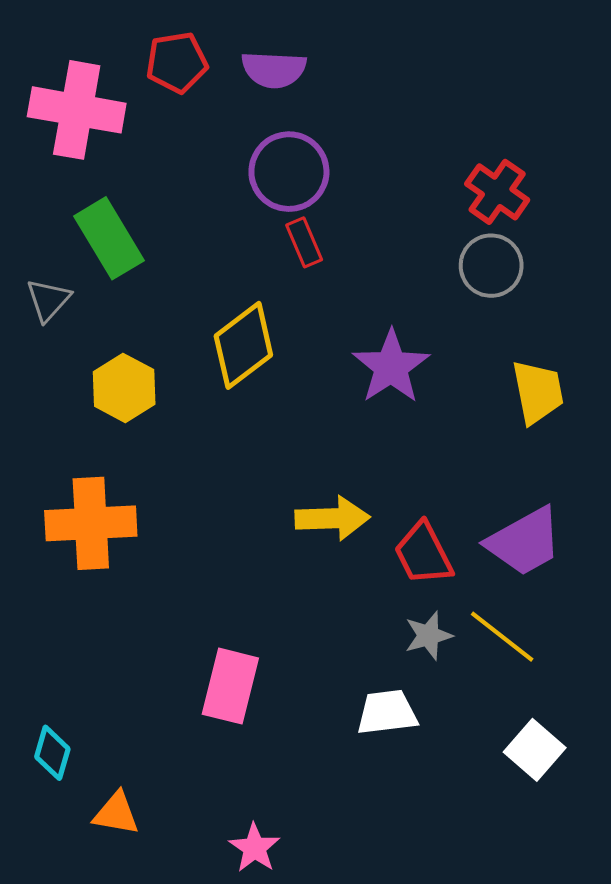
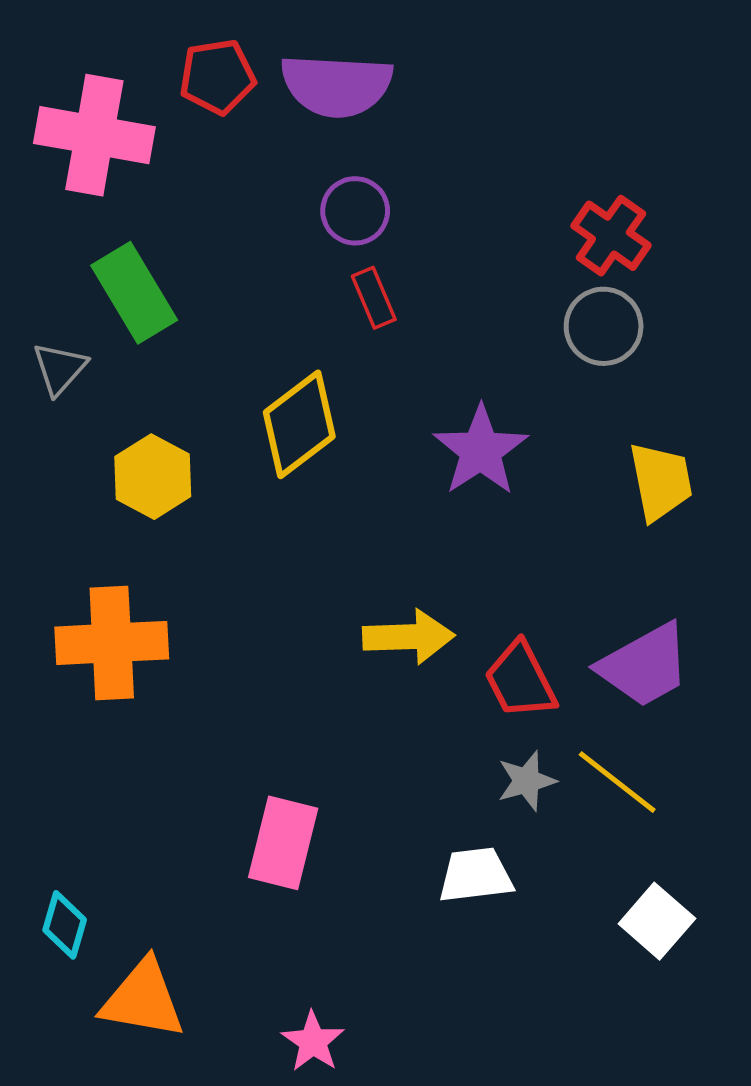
purple semicircle: (274, 70) -> (337, 85), size x1.4
purple circle: (289, 172) -> (355, 211), size x0.7
orange triangle: (116, 813) -> (143, 999), size x1.5

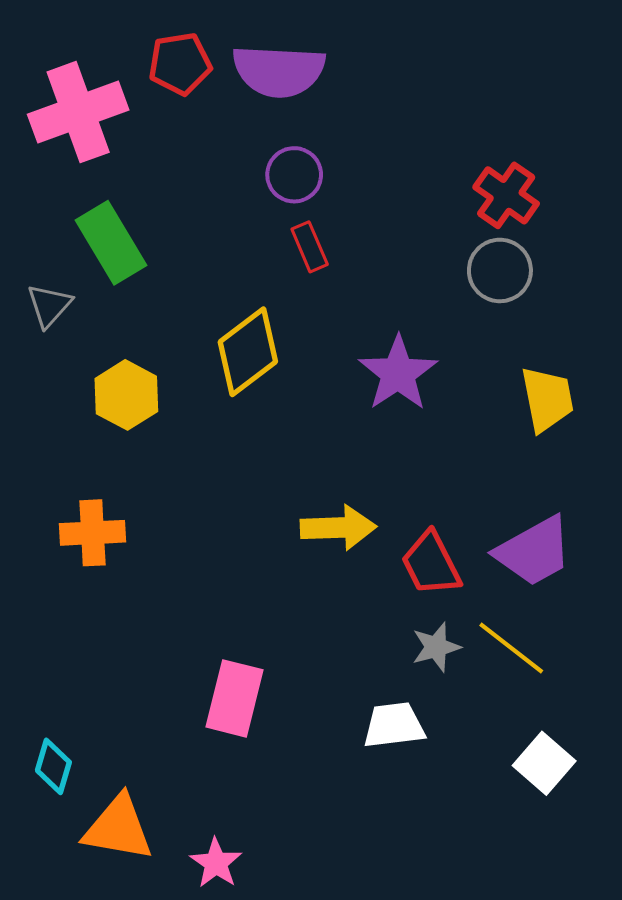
pink cross: (94, 135) -> (78, 112), turned -30
orange cross: (112, 643) -> (93, 533), size x0.7
pink star: (313, 1042) -> (216, 863), moved

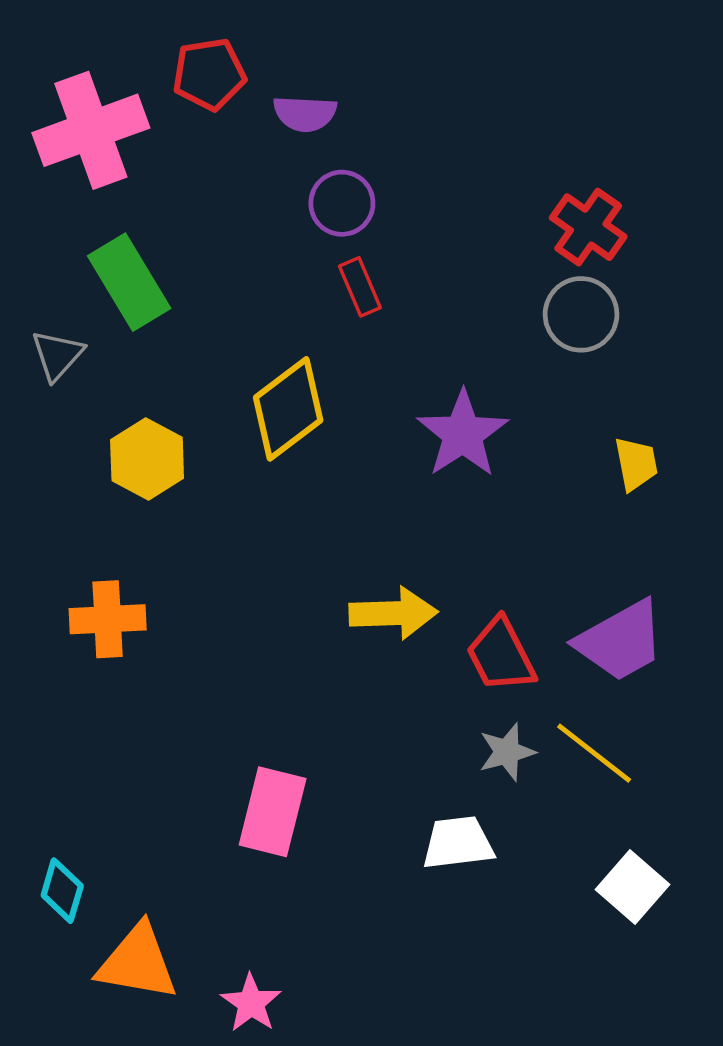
purple semicircle: (279, 71) -> (305, 114), moved, size x0.6
yellow trapezoid: (547, 399) -> (636, 464), size x0.7

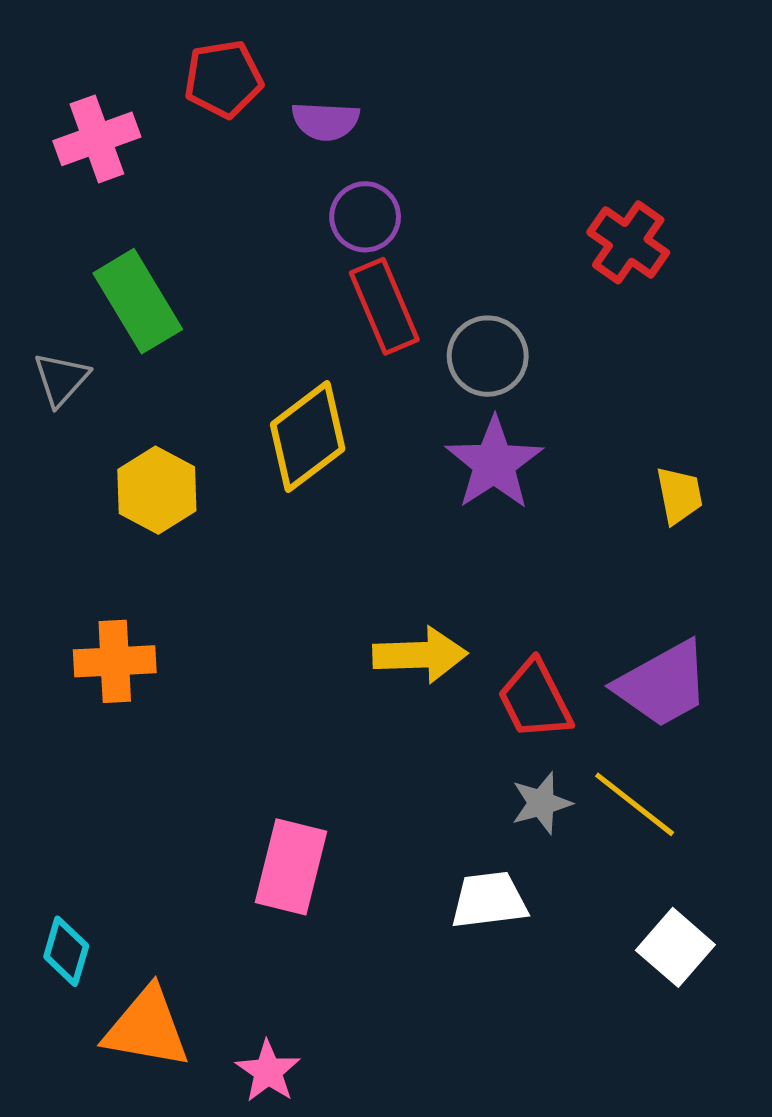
pink cross: (91, 130) -> (97, 139), size x0.7
red rectangle: (360, 287) -> (384, 306), size x1.5
gray circle: (581, 314) -> (488, 356), moved

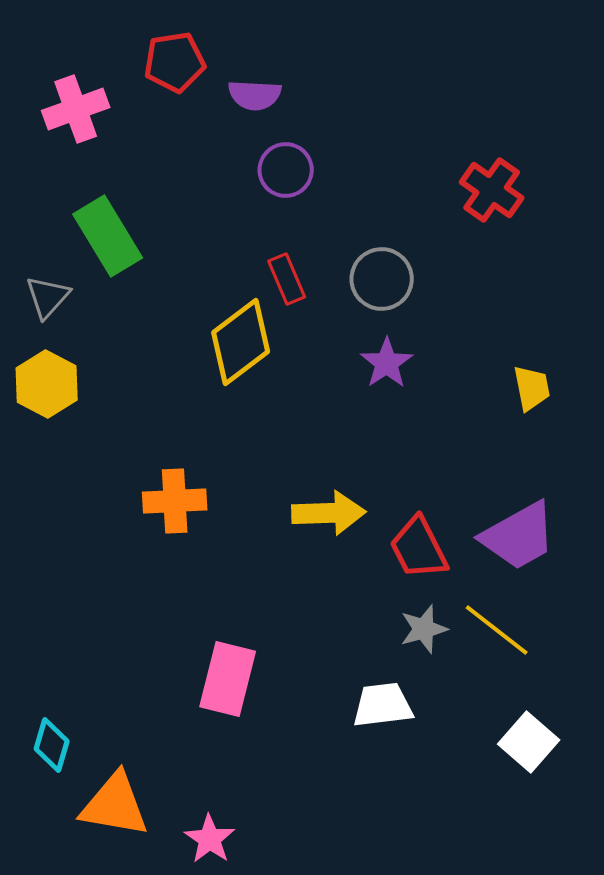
red rectangle: (384, 306) -> (287, 279), moved, size x0.7
purple star: (494, 463) -> (387, 363), size x0.7
yellow hexagon: (157, 490) -> (47, 384), moved
orange cross: (115, 661) -> (175, 501), moved

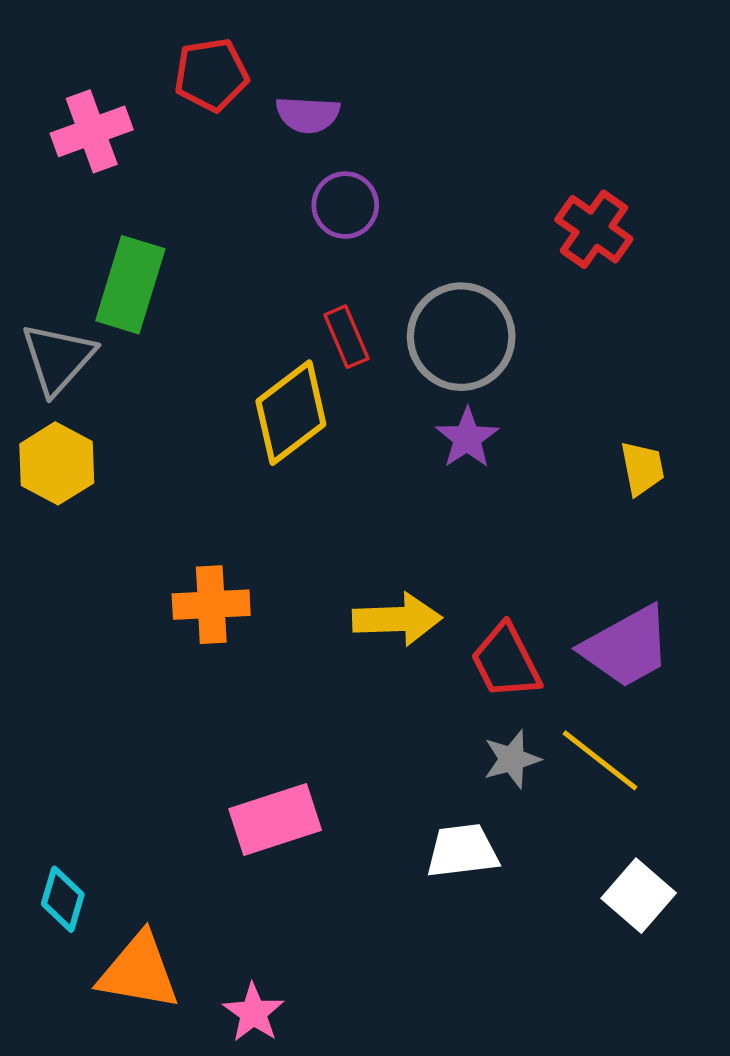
green rectangle: (108, 236) -> (130, 285), turned 48
gray circle: (382, 279) -> (461, 337), size x1.4
gray triangle: (48, 297) -> (58, 358), size x1.4
pink rectangle: (228, 679) -> (275, 820), turned 58

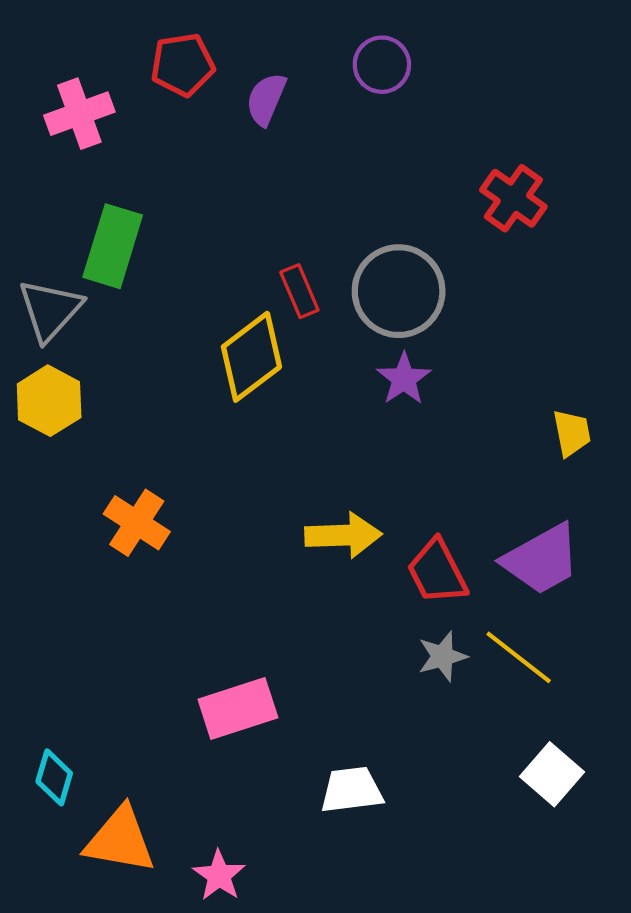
purple semicircle: (308, 115) -> (266, 99), turned 110
purple circle: (345, 205) -> (382, 65), moved
yellow trapezoid: (642, 468) -> (572, 433), moved
orange cross: (211, 605) -> (137, 523), moved, turned 36
white trapezoid: (462, 851) -> (352, 790), moved

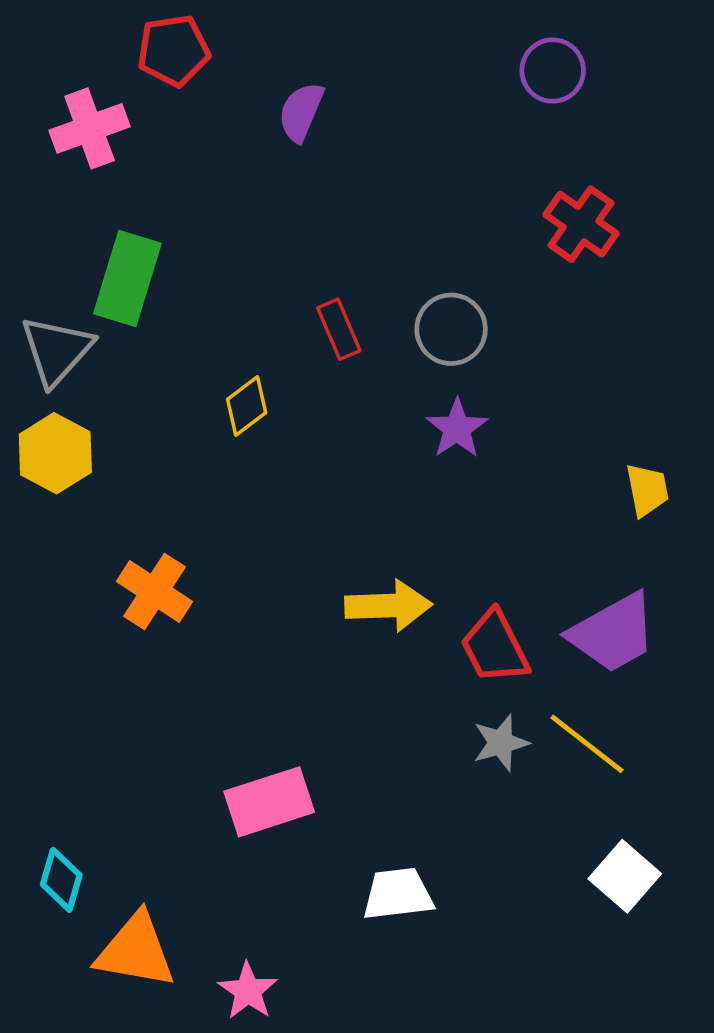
red pentagon: (183, 65) -> (173, 50), moved
purple circle: (382, 65) -> (553, 71), moved
gray circle: (399, 291) -> (451, 329), size x0.7
yellow diamond: (251, 357) -> (247, 406), moved, size x0.6

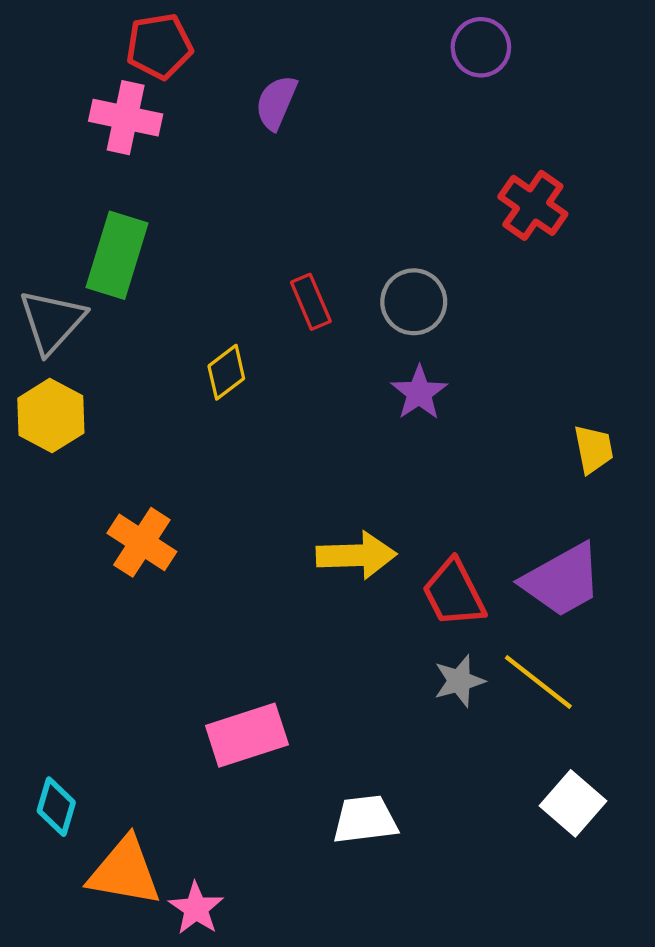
purple circle: (553, 71) -> (481, 47), moved
pink cross: (90, 128) -> (126, 118), moved, turned 32
pink star: (248, 991) -> (196, 908), moved

